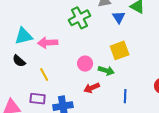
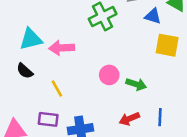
blue triangle: (119, 17) -> (153, 16), turned -40
yellow square: (120, 50) -> (167, 45), moved, turned 30
red arrow: (92, 88) -> (129, 119), moved

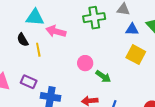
blue triangle: (153, 16) -> (132, 29), turned -32
yellow line: (57, 89) -> (38, 50), moved

